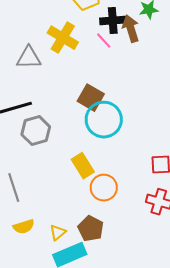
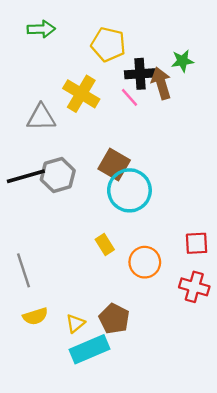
gray hexagon: (36, 131) -> (58, 175), moved
yellow rectangle: (83, 166) -> (105, 245), size x0.7
orange circle: (104, 188) -> (145, 262), moved

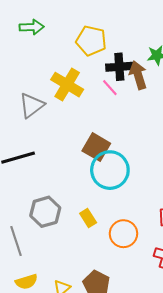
gray triangle: (41, 117) -> (32, 105), turned -36
gray hexagon: (58, 175) -> (45, 212), moved

